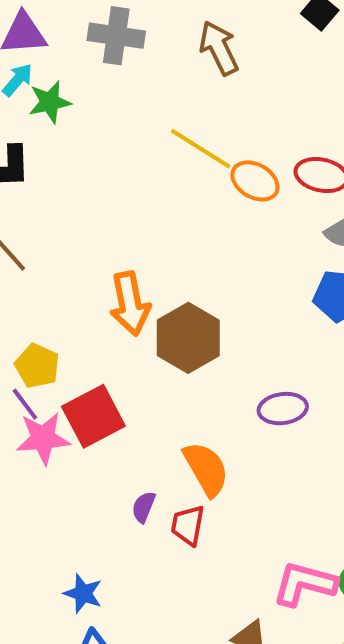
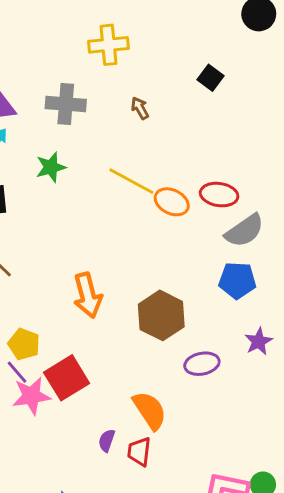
brown arrow: (219, 48) -> (140, 108), size x0.6
green star: (50, 102) -> (51, 167), moved
brown hexagon: (188, 338) -> (161, 315), moved

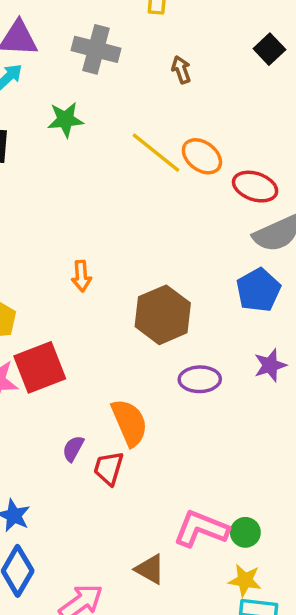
orange ellipse: (172, 202) -> (202, 156), moved
blue pentagon: (237, 280) -> (258, 290), turned 30
orange arrow: (88, 295) -> (81, 276), size x0.6

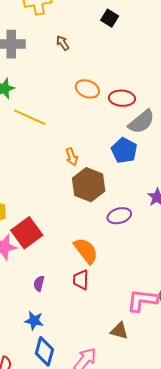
yellow line: (156, 153) -> (30, 117), moved
orange arrow: (81, 276) -> (72, 157), moved
blue pentagon: (258, 290) -> (124, 150), moved
purple semicircle: (73, 449) -> (39, 284), moved

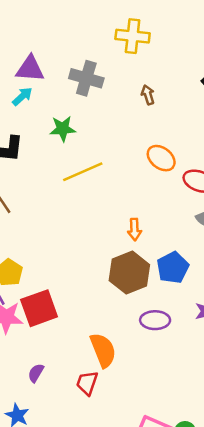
yellow line: (30, 117) -> (83, 172), turned -64
blue pentagon: (124, 150) -> (173, 268), moved
orange arrow: (72, 157) -> (134, 229), moved

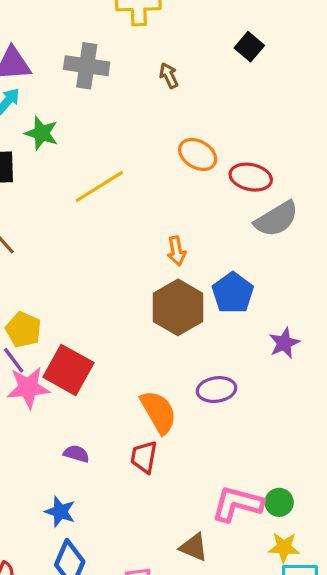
green star: (63, 129) -> (41, 133), moved, turned 30
red square: (39, 308) -> (68, 370), turned -33
purple ellipse: (155, 320) -> (217, 390), moved
purple semicircle: (36, 373) -> (76, 454), turned 84

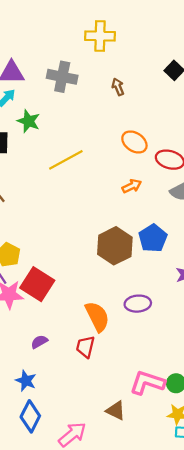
orange arrow: (177, 251) -> (132, 186), moved, turned -108
purple semicircle: (76, 454) -> (39, 342), turned -49

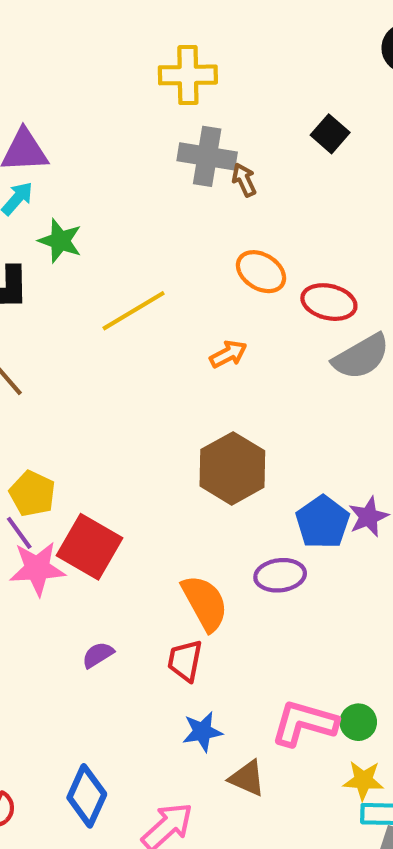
gray cross: (62, 77) -> (207, 156), moved
brown arrow: (118, 87) -> (244, 180), moved
orange arrow: (132, 186) -> (228, 354), moved
blue pentagon: (153, 238) -> (323, 522), moved
blue star: (26, 381) -> (202, 732), moved, turned -30

